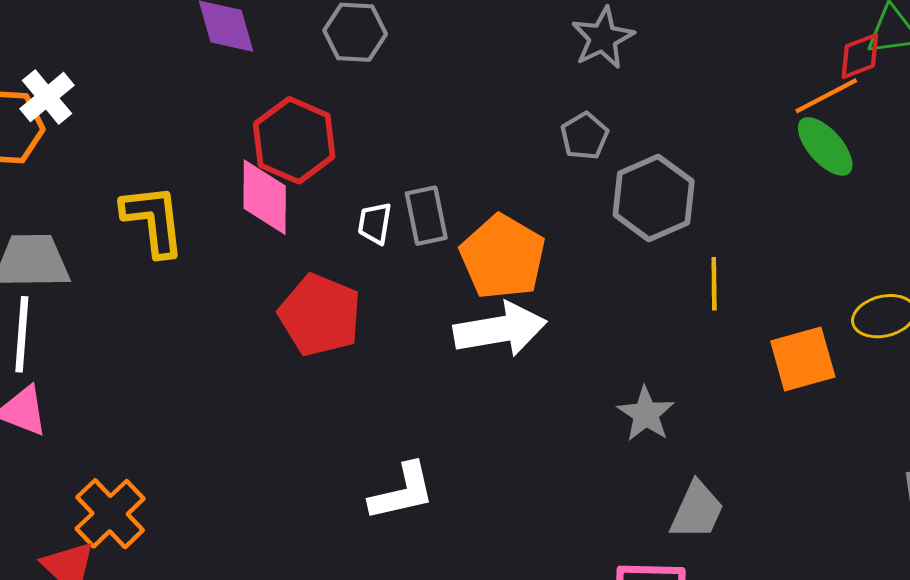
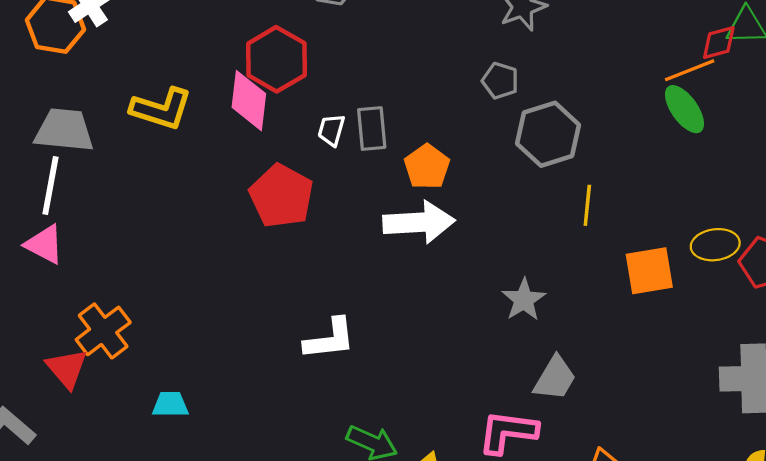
gray pentagon: (584, 136) -> (500, 81), turned -30
yellow L-shape: (153, 220) -> (161, 109), turned 108
orange pentagon: (503, 257) -> (427, 167), size x0.7

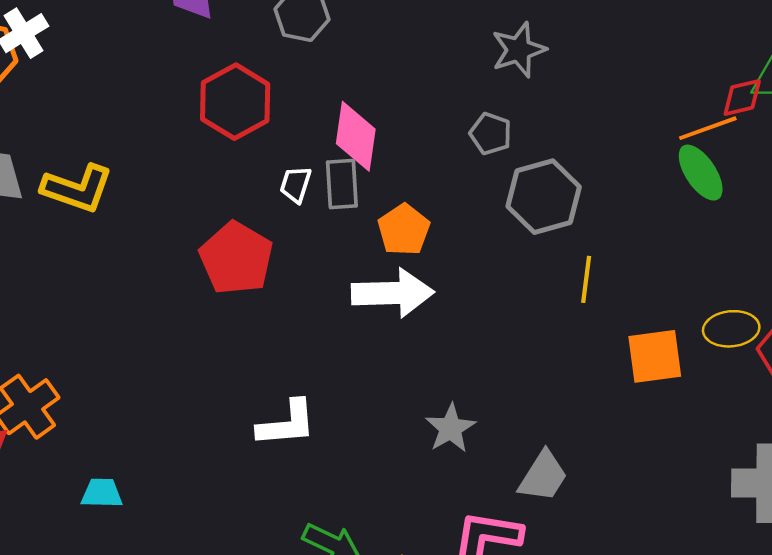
pink diamond: (249, 101) -> (356, 136), moved
yellow L-shape: (161, 109) -> (77, 189), moved
gray star: (524, 300) -> (450, 428), moved

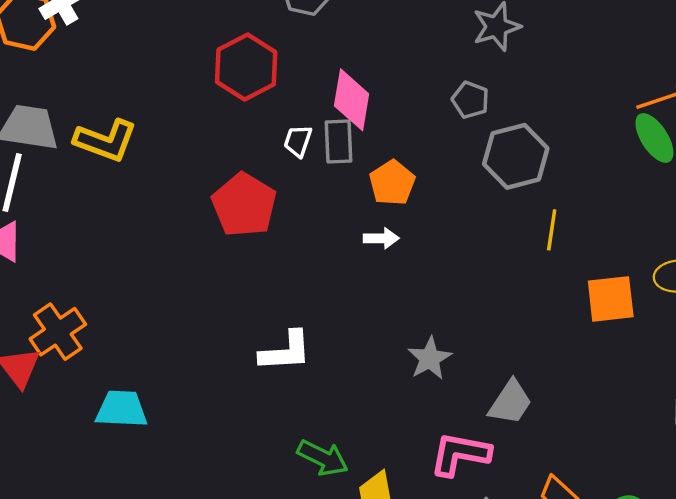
white arrow: (393, 293) -> (381, 238), size x0.5
cyan trapezoid: (102, 493) -> (122, 409), size x1.4

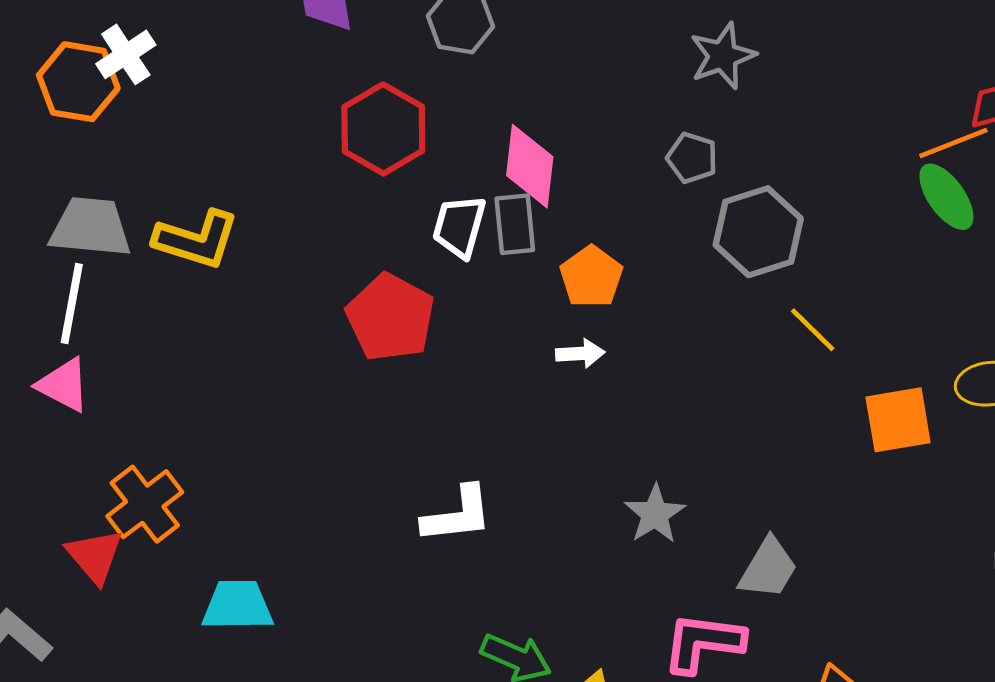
white trapezoid: (298, 141) -> (459, 226), size x1.4
yellow line: (552, 230) -> (813, 330), turned -51

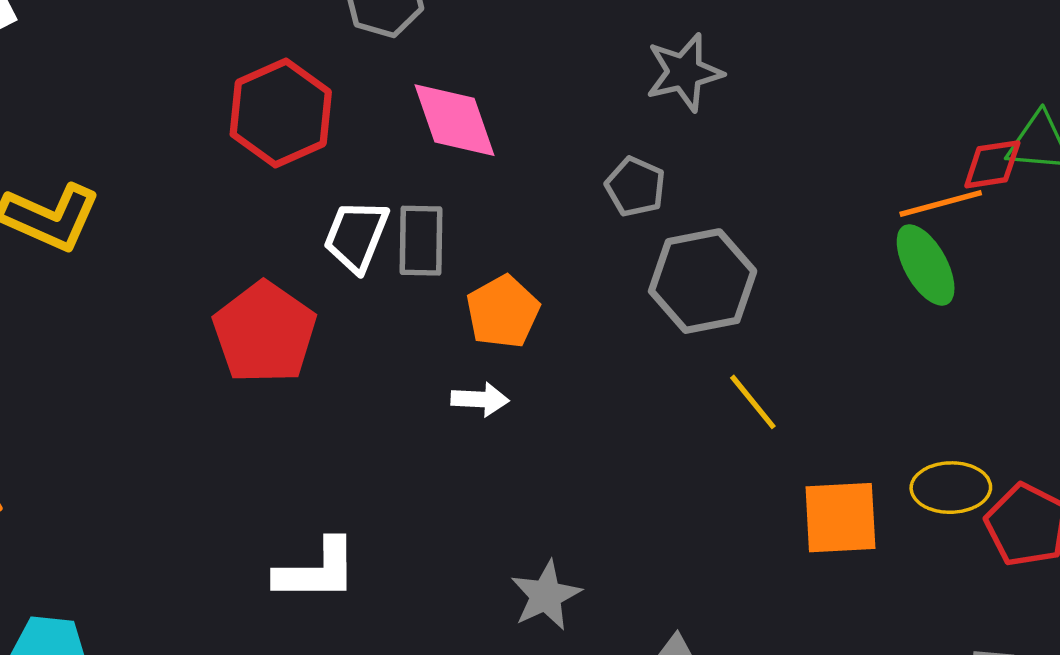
pink diamond: (530, 166) -> (454, 120), moved, turned -32

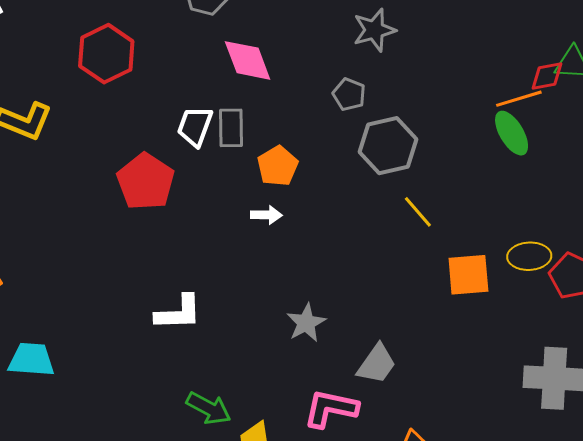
red hexagon: (281, 113) -> (106, 54), moved

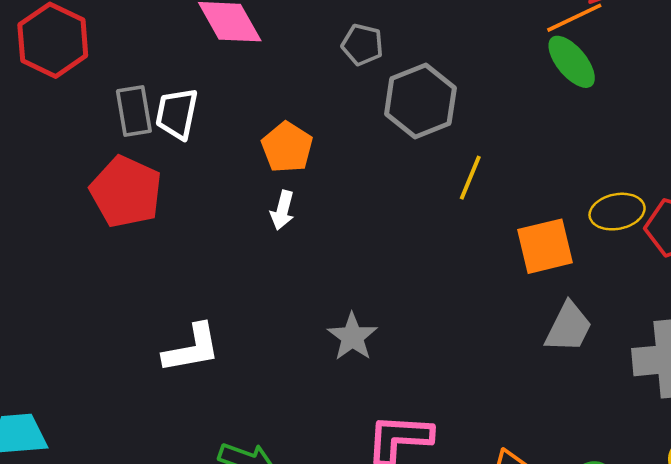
gray rectangle: (231, 128) -> (134, 111), moved
yellow line: (418, 212) -> (470, 178), turned 72
white arrow: (266, 215) -> (282, 210), turned 112
gray trapezoid: (377, 364) -> (569, 327), moved

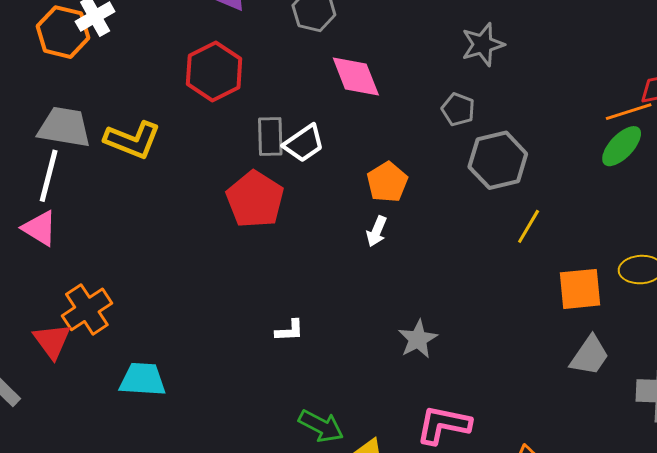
green ellipse: (572, 62) -> (622, 146), turned 75
white trapezoid: (177, 114) -> (304, 143), turned -144
white L-shape: (192, 348) -> (290, 331), size x0.6

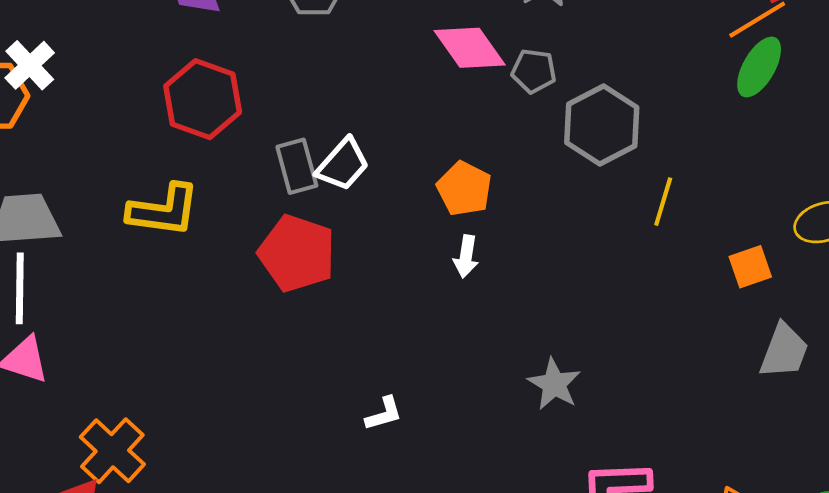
pink diamond: (356, 77) -> (470, 48), moved
yellow L-shape: (133, 140) -> (164, 210), moved
orange square: (580, 289) -> (750, 267), size x0.7

